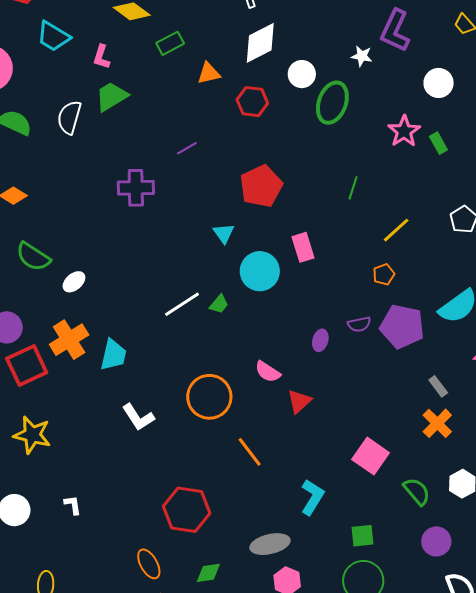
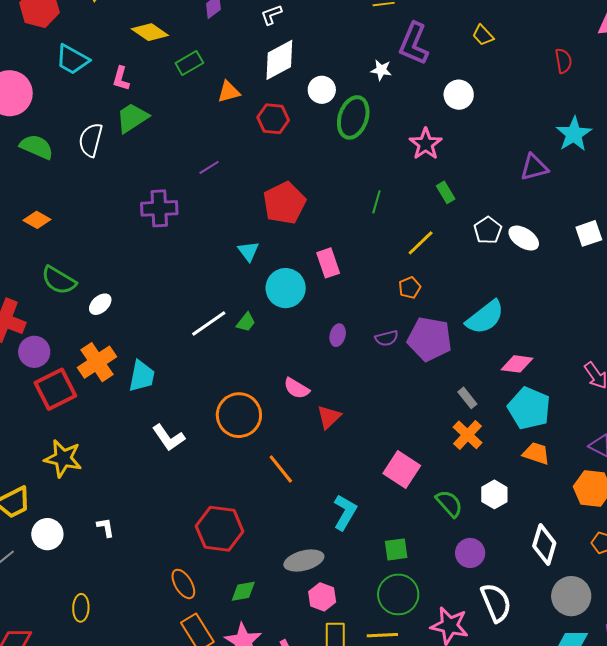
green rectangle: (438, 143) -> (446, 192), moved
purple ellipse: (320, 340) -> (338, 335), moved

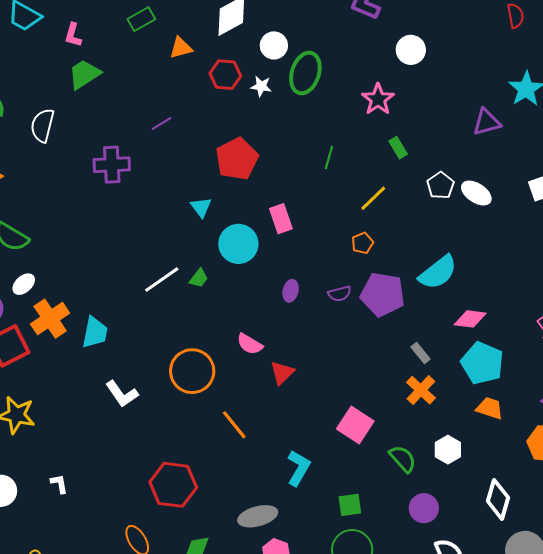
white star: (381, 70) -> (261, 86), moved
white semicircle: (91, 140) -> (42, 125), moved
white ellipse: (100, 304) -> (24, 284), moved

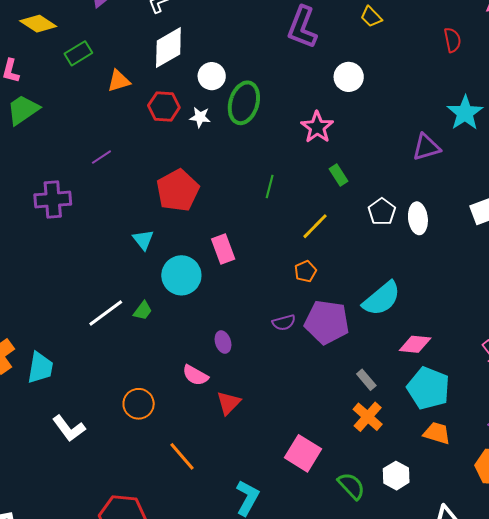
white ellipse: (476, 193) -> (418, 218), turned 52
purple ellipse: (291, 291) -> (223, 342), moved, turned -30
orange circle: (192, 371) -> (139, 404), size x0.7

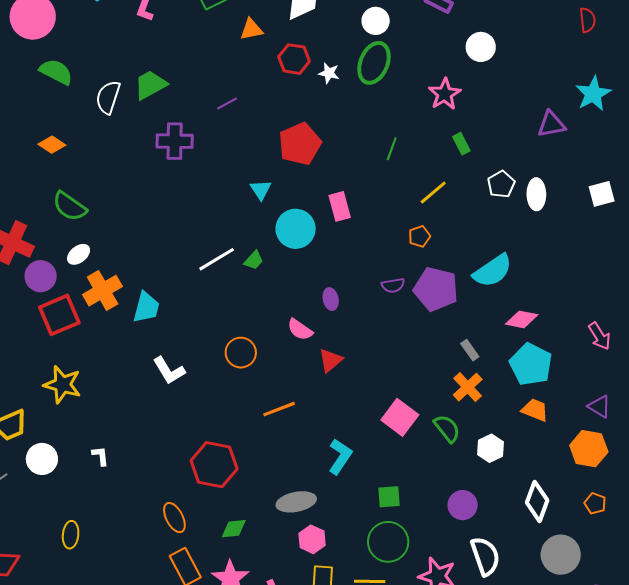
white circle: (212, 76) -> (376, 21), moved
green trapezoid: (23, 110) -> (150, 85), moved
orange line: (182, 456) -> (279, 409), turned -76
green semicircle: (351, 486) -> (447, 428), moved

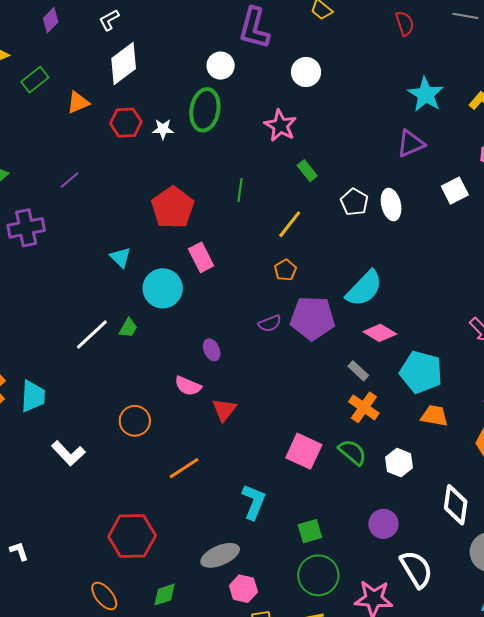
white circle: (376, 21) -> (221, 66), moved
purple triangle: (551, 124) -> (411, 144), moved
red pentagon: (300, 144) -> (173, 208), moved
pink diamond: (522, 319) -> (380, 333), moved, turned 32

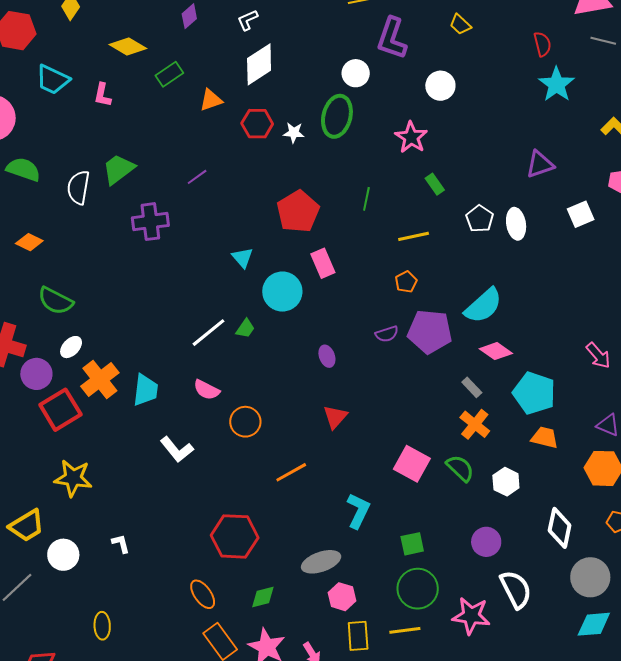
cyan star: (426, 94) -> (557, 84), moved
yellow line: (290, 224) -> (414, 236), turned 36
pink semicircle: (188, 386) -> (207, 390), moved

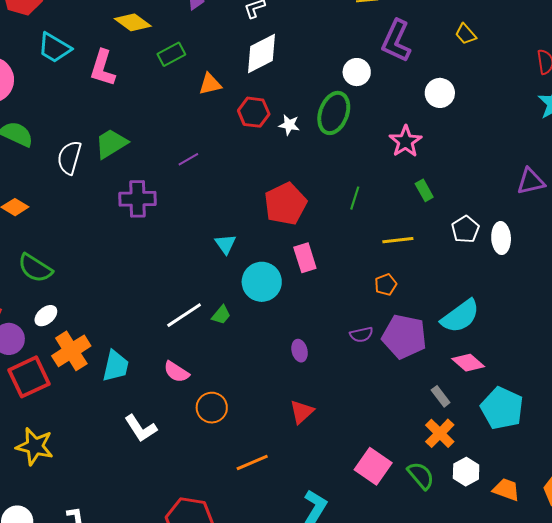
pink L-shape: (102, 95) -> (103, 68), size x1.5
orange trapezoid: (545, 438) -> (506, 490), moved
white hexagon: (506, 482) -> (466, 472), moved

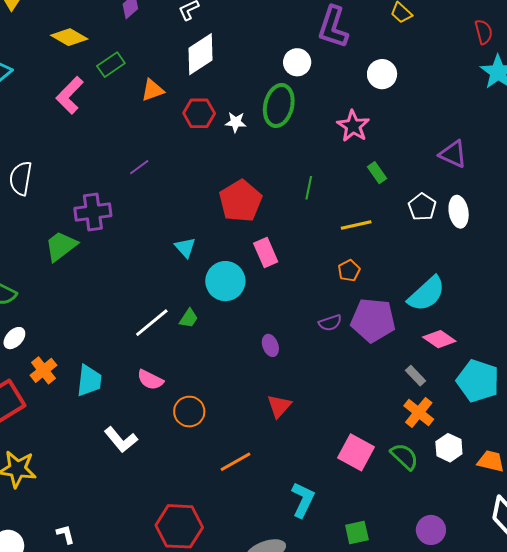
pink L-shape: (103, 68) -> (70, 95), moved, turned 33
green trapezoid: (111, 144) -> (61, 246), moved
purple triangle: (531, 181) -> (453, 154), moved, turned 44
orange cross: (71, 351) -> (43, 370), size x0.7

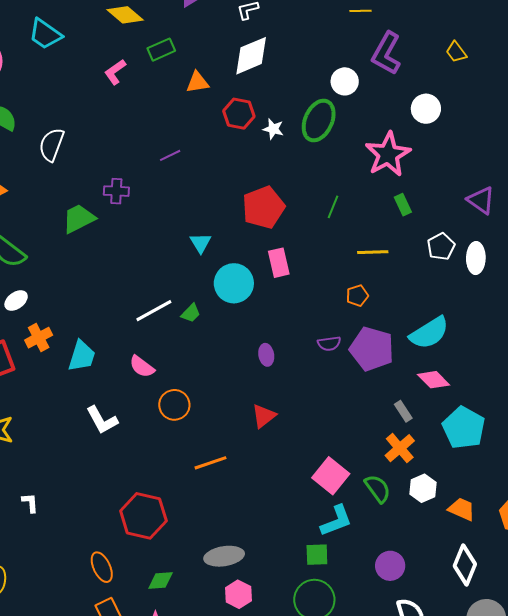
pink L-shape: (70, 95) -> (115, 72), size x0.7
pink star: (353, 126) -> (388, 154), size x1.4
purple cross: (93, 212) -> (116, 191), size x0.7
cyan L-shape: (303, 500) -> (336, 521), moved, turned 33

